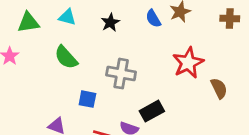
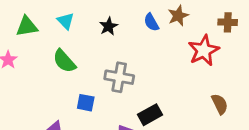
cyan triangle: (67, 17) -> (66, 21), turned 30
red star: (188, 63) -> (204, 50), moved
brown semicircle: (219, 88) -> (220, 104), moved

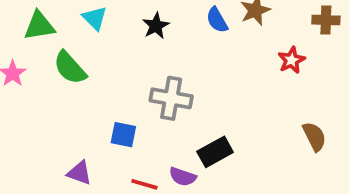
red star: (204, 50) -> (292, 60), size x0.6
green semicircle: (64, 61) -> (70, 68), moved

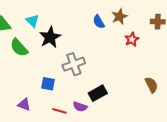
black star: (156, 26) -> (50, 37), moved, size x1.5
red star: (292, 60) -> (132, 39), moved
gray cross: (171, 98) -> (74, 64), turned -30

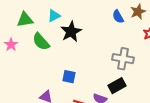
cyan triangle: (32, 21) -> (54, 16), turned 48
gray cross: (74, 64) -> (123, 59), moved, turned 30

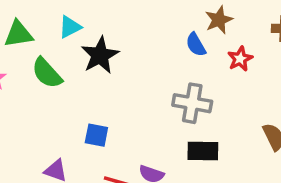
blue semicircle: (118, 17) -> (196, 45), moved
black rectangle: (117, 86) -> (203, 151), moved, turned 30

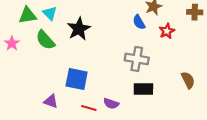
cyan triangle: (70, 27) -> (50, 13), moved, turned -48
blue square: (96, 135) -> (77, 79), size x1.5

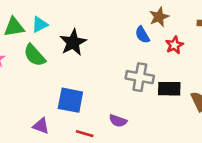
cyan triangle: (50, 13) -> (40, 25), turned 48
black rectangle: (143, 89) -> (169, 89), moved
purple semicircle: (111, 104) -> (118, 121), moved

